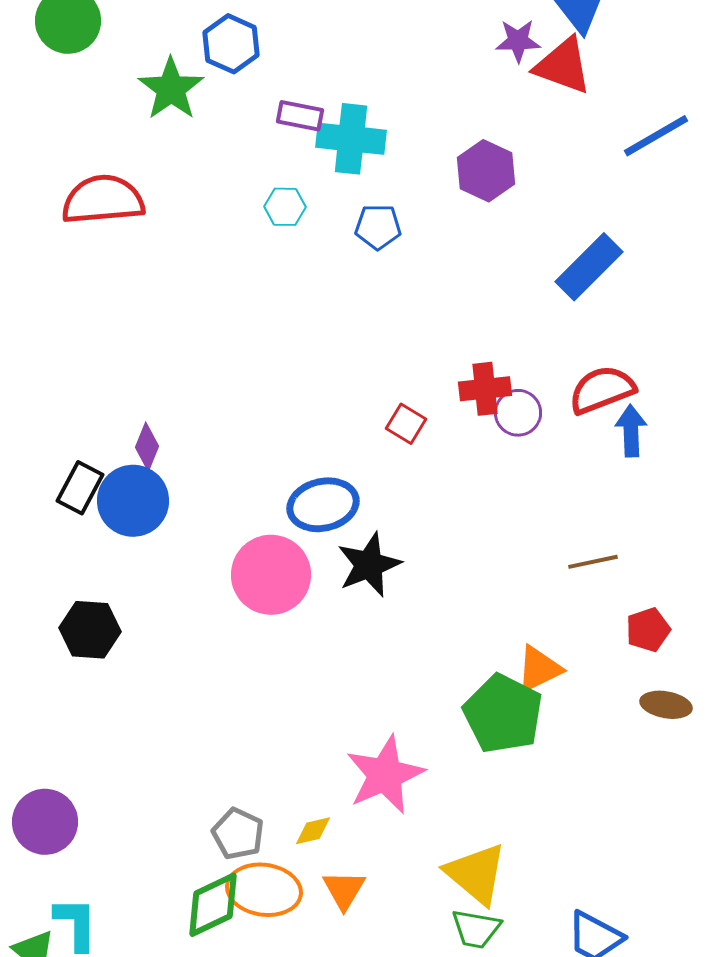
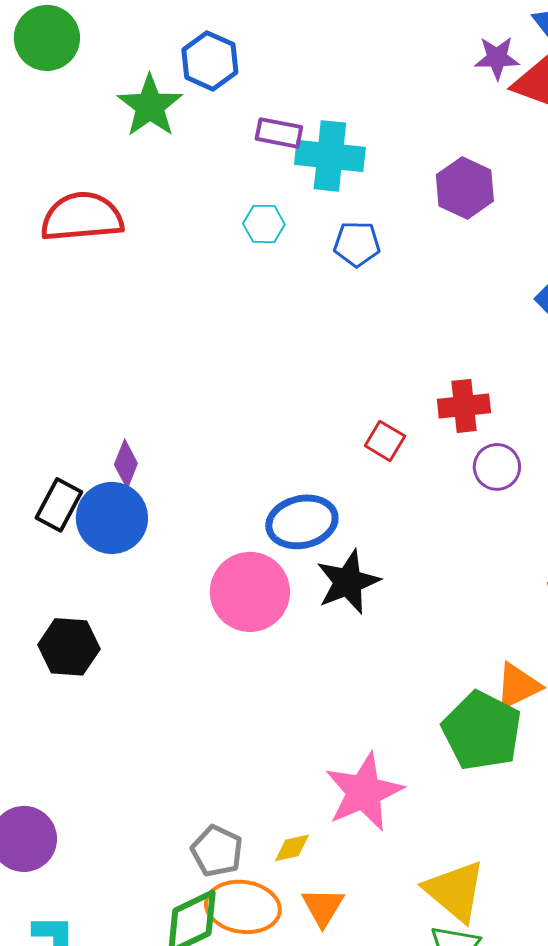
purple circle: (518, 413) -> (497, 467), moved

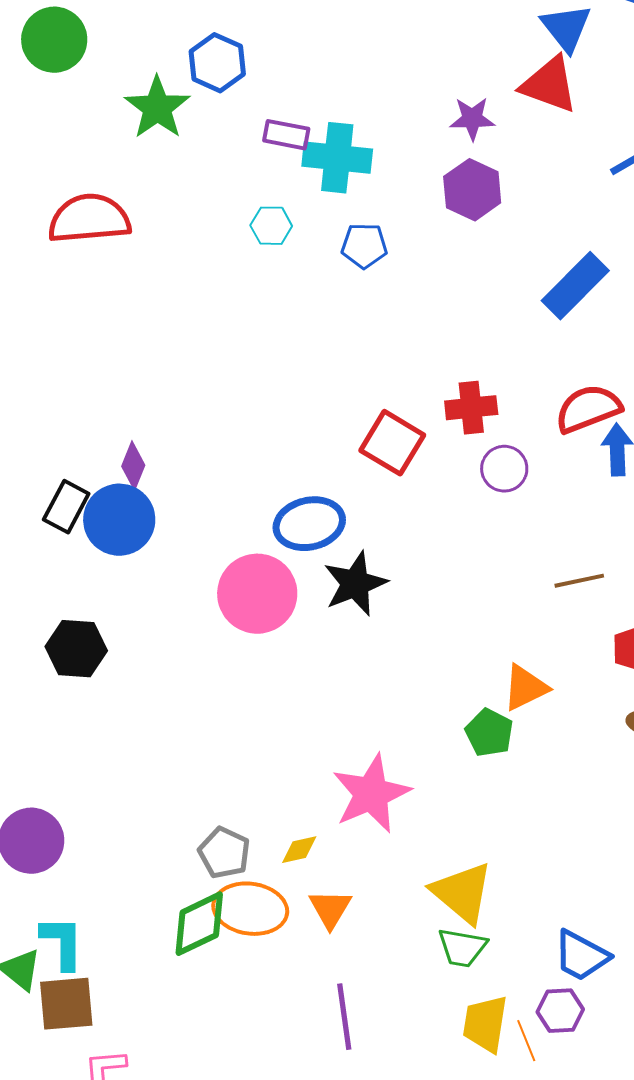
purple star: (497, 58) -> (472, 119), moved
red square: (385, 441) -> (392, 443), size x1.6
green pentagon: (482, 731) -> (489, 733), size x0.6

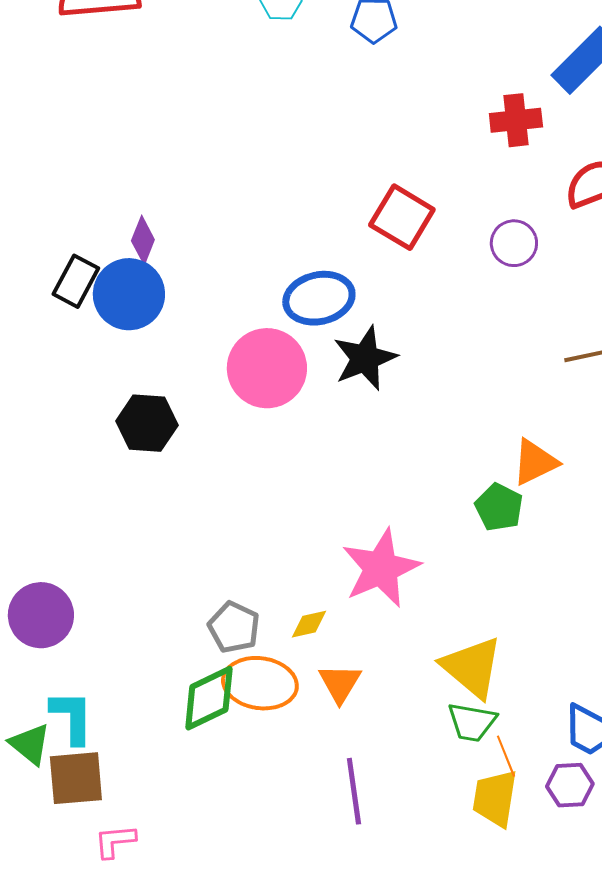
red cross: (471, 408) -> (516, 120), moved
black hexagon: (76, 649) -> (147, 423), moved
orange line: (526, 1041) -> (506, 756), moved

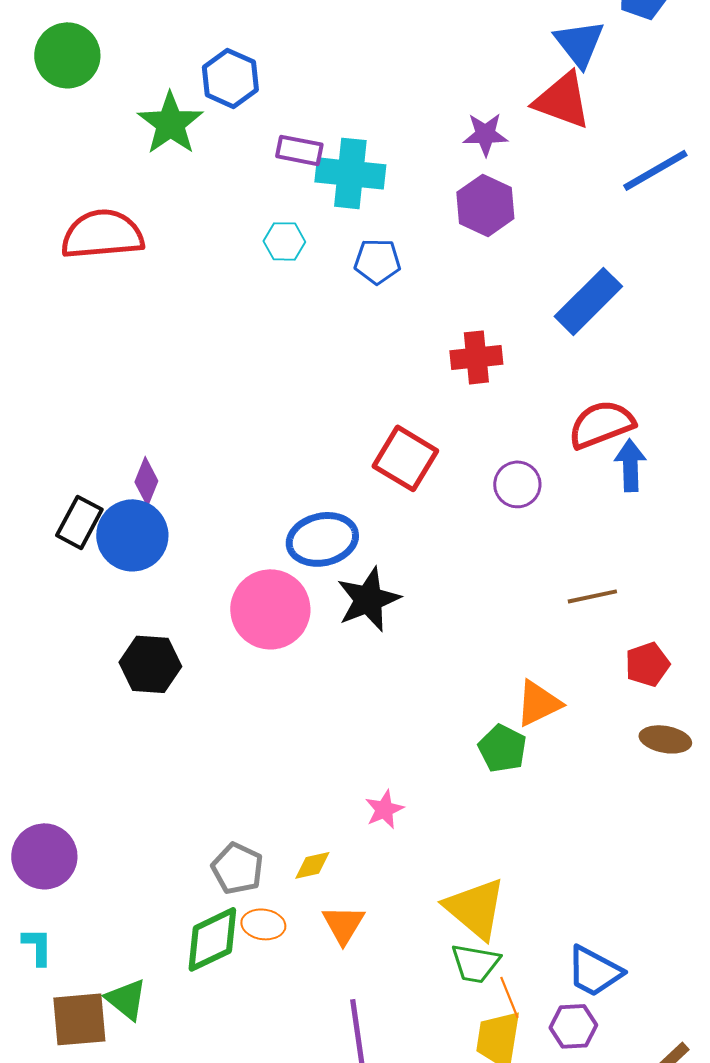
red cross: (516, 120) -> (476, 357), moved
pink star: (381, 568) -> (384, 809), size x0.5
orange ellipse: (260, 683) -> (263, 924), size x0.6
cyan L-shape: (72, 717) -> (37, 946), moved, size x0.7
green triangle: (30, 744) -> (126, 999), moved

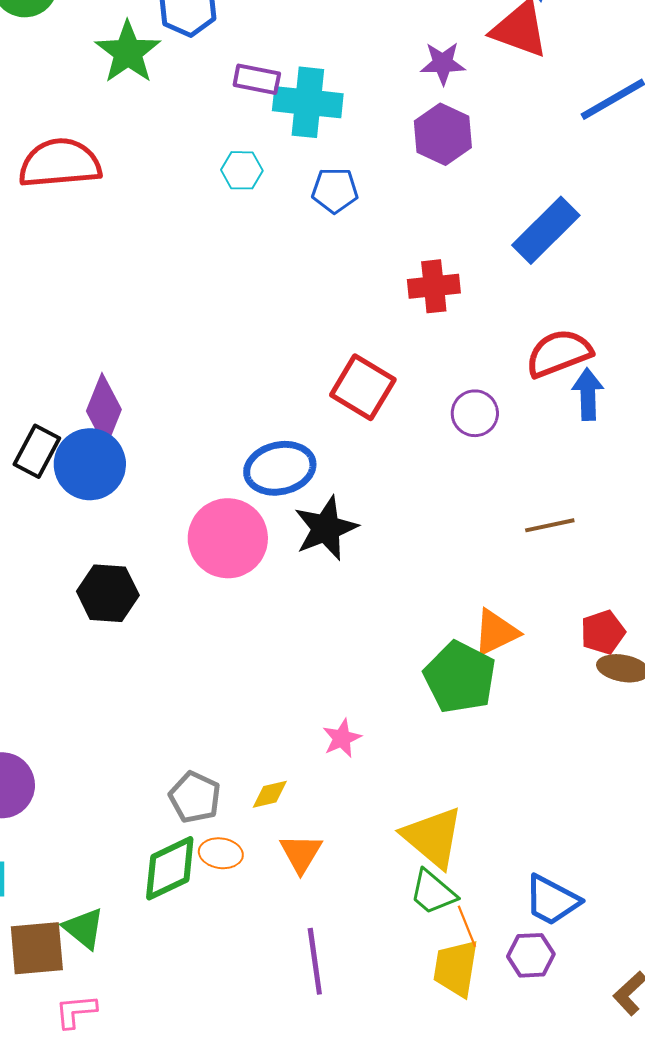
purple diamond: (146, 481) -> (104, 410), size x1.5
red pentagon: (647, 664) -> (603, 632), moved
green pentagon: (502, 748) -> (460, 677), size x1.5
green trapezoid: (475, 963) -> (433, 892), turned 30

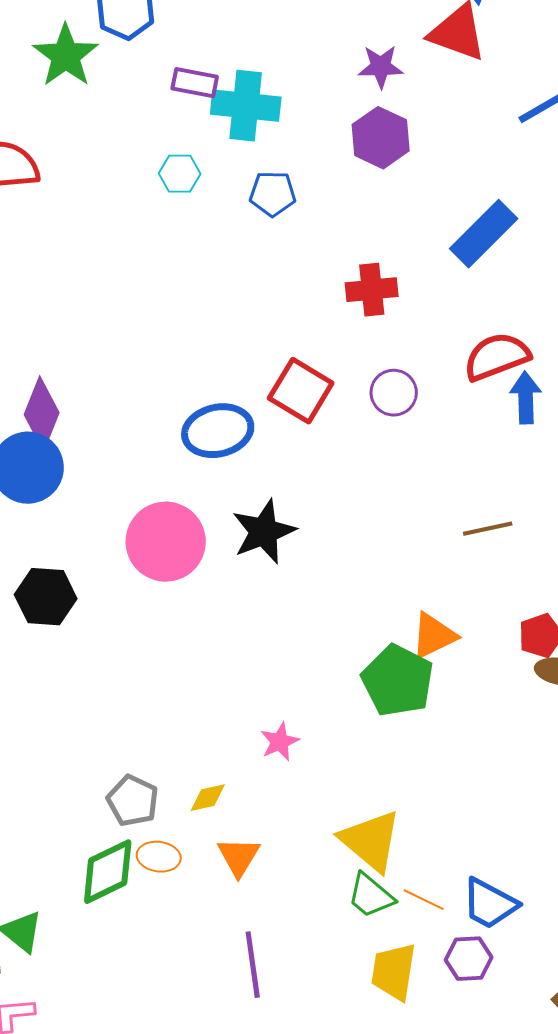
purple circle: (475, 413) -> (394, 393), moved
blue ellipse: (280, 468) -> (218, 431), moved
orange line: (467, 926) -> (424, 900), moved, turned -42

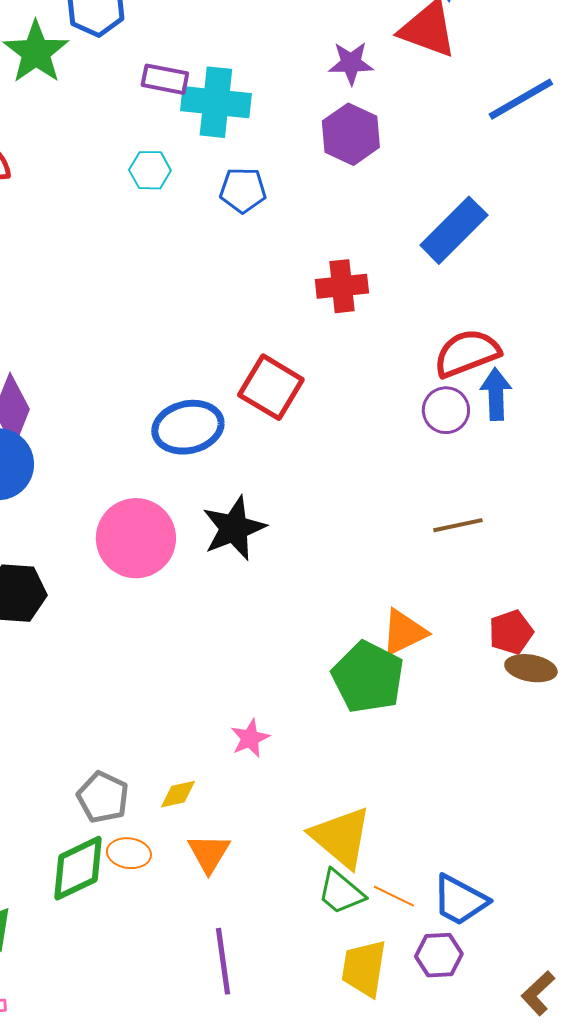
purple circle: (394, 393) -> (446, 410), moved

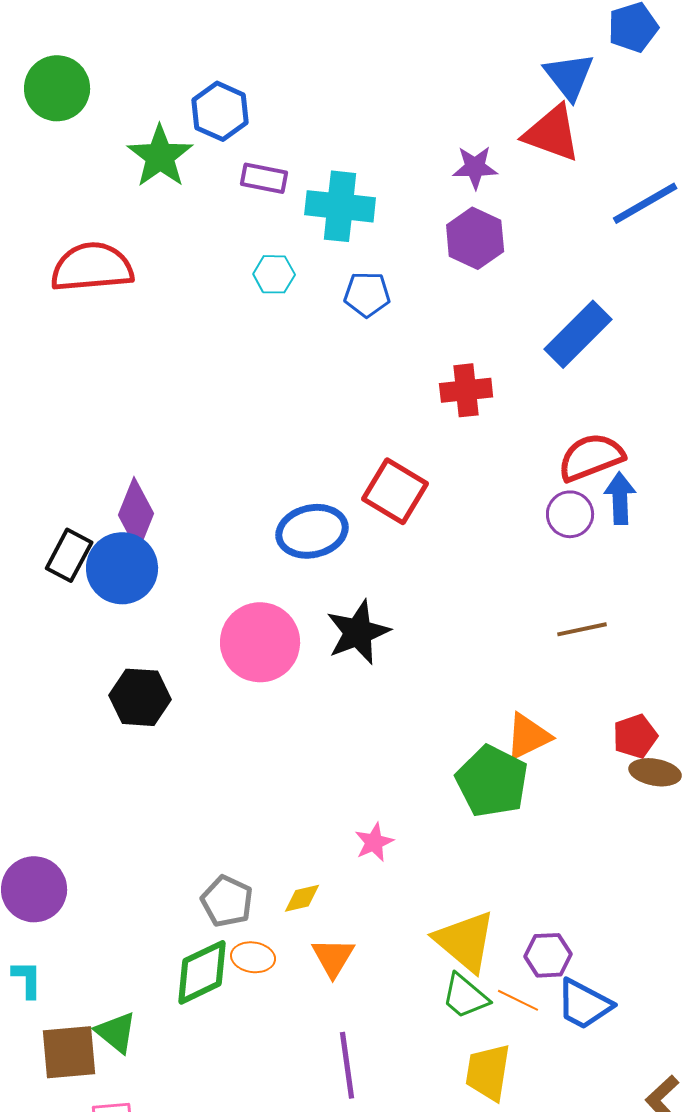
purple rectangle: (165, 79) -> (264, 178), moved
purple hexagon: (439, 955) -> (548, 955), moved

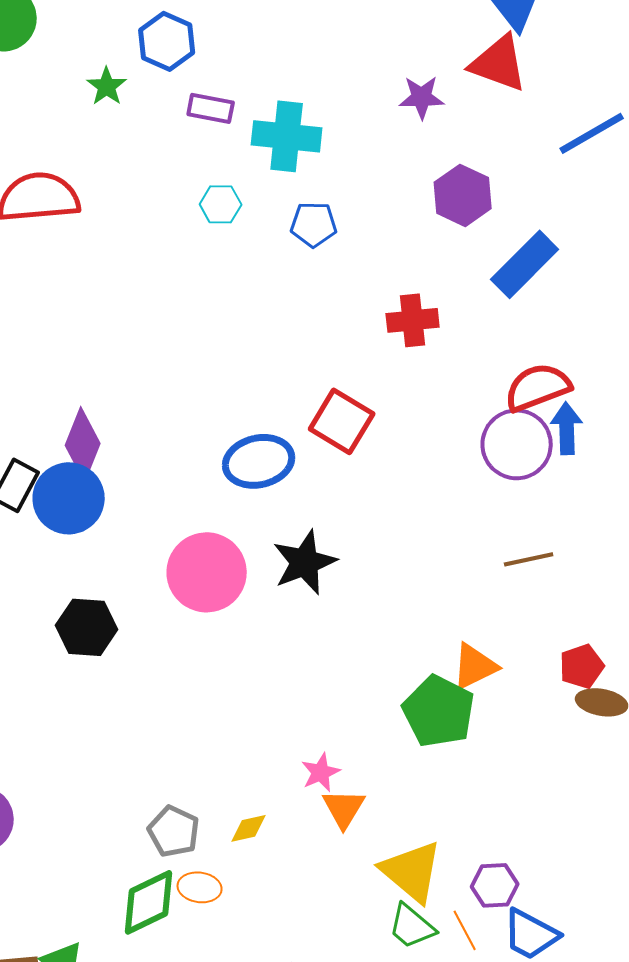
green star: (160, 156) -> (107, 86), size x0.6
purple hexagon: (475, 238) -> (463, 195), moved
purple circle: (570, 514) -> (517, 444), size x1.5
orange triangle: (333, 957) -> (344, 808), moved
orange line: (518, 1000) -> (465, 930), turned 36

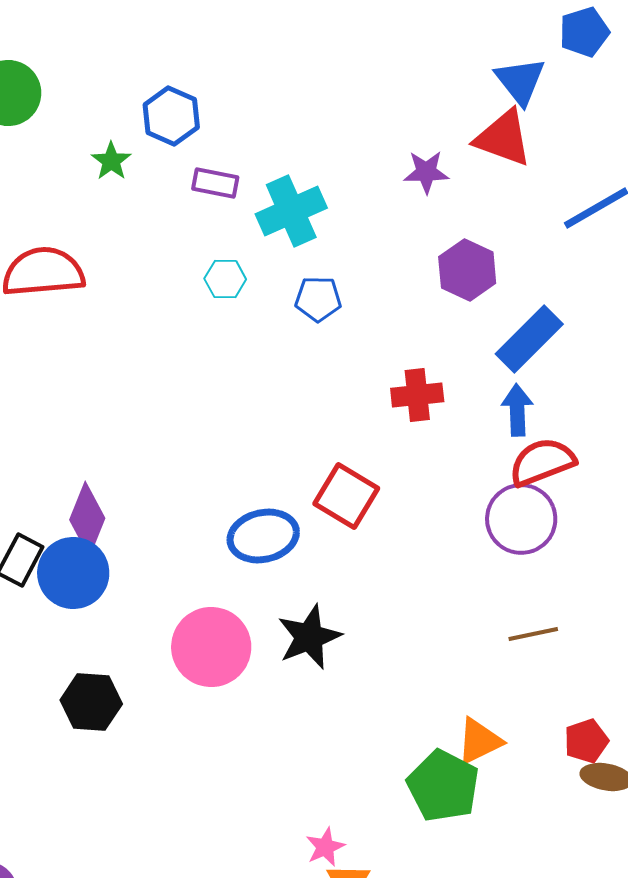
cyan cross: (287, 136) -> (291, 211), turned -30
blue arrow: (567, 428) -> (517, 410), moved

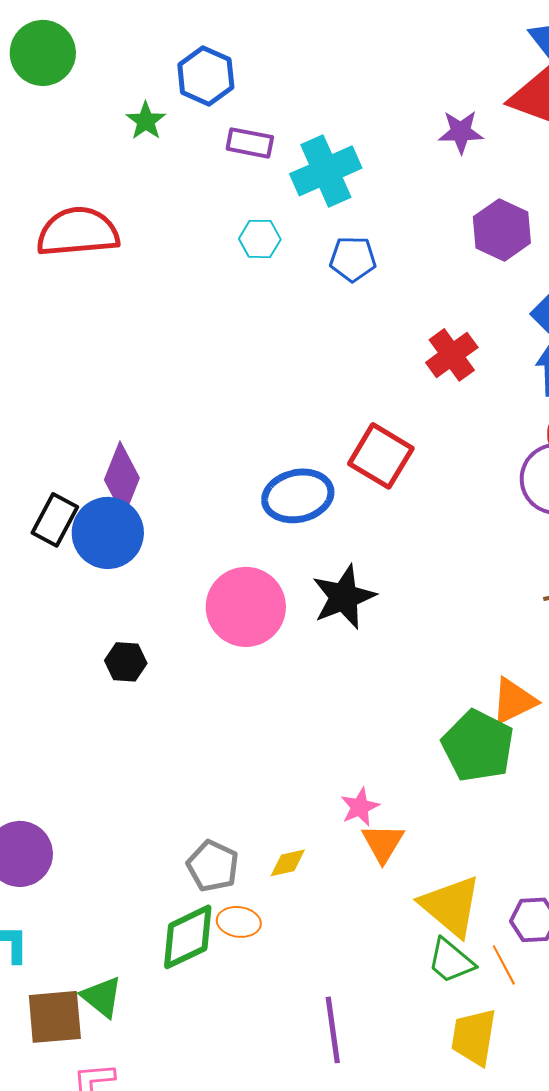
red cross: (417, 395) -> (452, 355), turned -30
black hexagon: (91, 702) -> (126, 662), size x0.7

